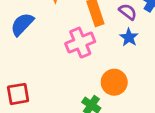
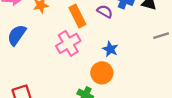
blue star: (129, 37) -> (110, 49), moved

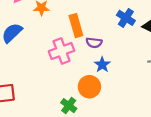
purple semicircle: (105, 11) -> (94, 43), moved, turned 147

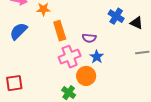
orange rectangle: (76, 26) -> (60, 31), moved
pink cross: (62, 51) -> (70, 57), moved

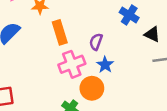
black triangle: (137, 23) -> (152, 34), moved
purple semicircle: (89, 38) -> (96, 42), turned 104

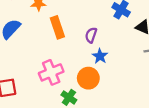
pink cross: (72, 64) -> (51, 72), moved

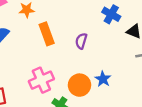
blue star: (100, 56) -> (103, 79), moved

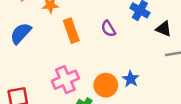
purple semicircle: (81, 41) -> (108, 29), moved, turned -49

